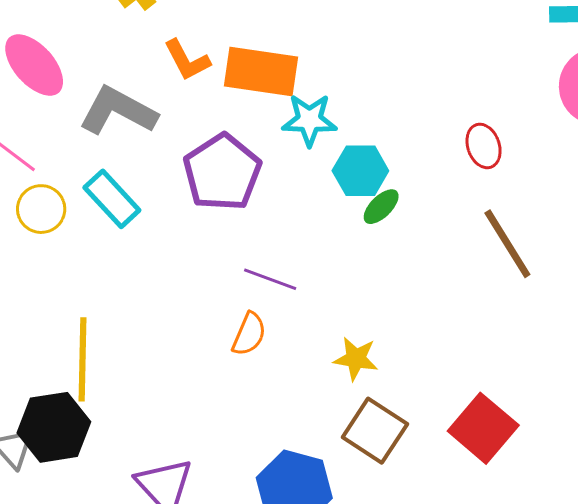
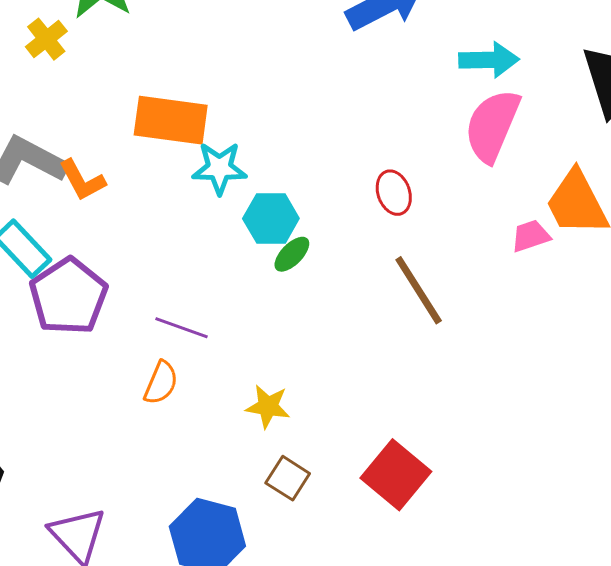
orange L-shape: (187, 60) -> (82, 180), moved
purple pentagon: (222, 172) -> (68, 296), moved
brown square: (375, 431) -> (288, 478), size x0.7

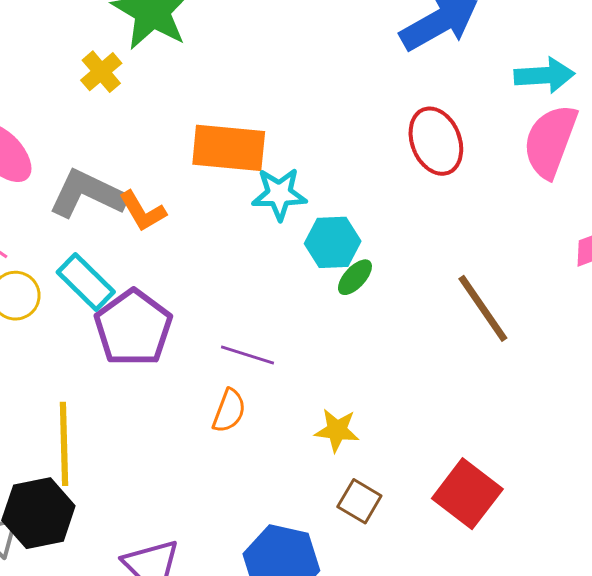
red ellipse: (394, 193) -> (436, 141), moved, size x1.5

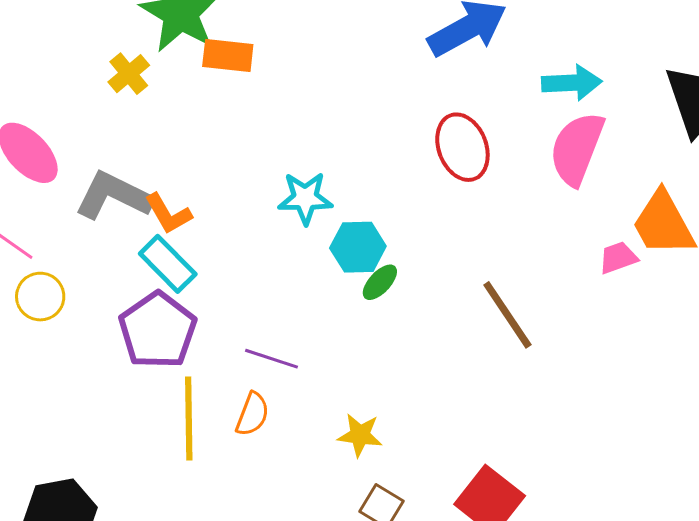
orange rectangle: (229, 148) -> (228, 56), moved, size x0.7
cyan rectangle: (86, 282) -> (168, 264), moved
yellow line: (64, 444) -> (189, 418), moved

